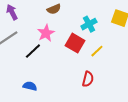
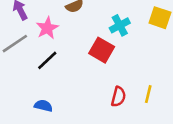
pink star: (46, 33) -> (47, 28), moved
yellow line: (97, 51) -> (148, 94), moved, turned -32

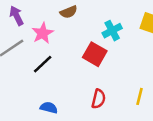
red semicircle: (118, 97) -> (98, 99), moved
blue semicircle: (43, 106) -> (49, 108), moved

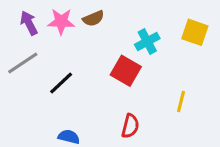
pink star: (43, 33) -> (61, 22), moved, turned 30
yellow line: (139, 96) -> (181, 101), moved

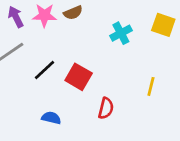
red square: (126, 71) -> (79, 77), moved

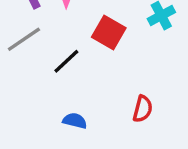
red square: (79, 77) -> (109, 32), moved

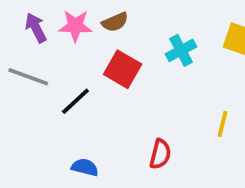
gray line: (24, 39) -> (28, 77), turned 54

